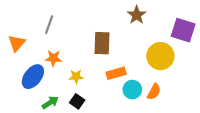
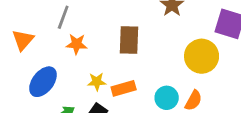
orange star: (53, 58) -> (77, 44), moved
orange rectangle: (116, 73) -> (124, 88), moved

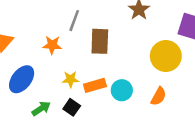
gray line: (63, 17) -> (74, 21), moved
cyan circle: (167, 98) -> (122, 90), moved

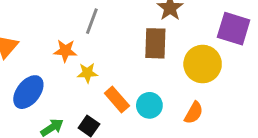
brown rectangle: (100, 41) -> (155, 43), moved
yellow star: (70, 79) -> (87, 73), moved
orange rectangle: (95, 85) -> (117, 99), turned 65

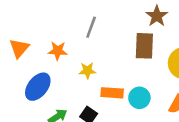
orange star: (65, 51) -> (58, 51), moved
orange rectangle: (117, 99) -> (112, 93), turned -45

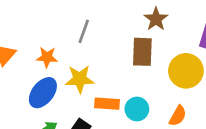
yellow star: (87, 71) -> (80, 79), size x1.5
blue ellipse: (38, 87) -> (43, 93), moved

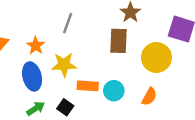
orange star: (47, 57) -> (36, 46), turned 30
blue ellipse: (43, 93) -> (32, 76), turned -52

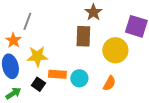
gray line: (68, 23) -> (27, 21), moved
black square: (65, 107) -> (38, 84), moved

